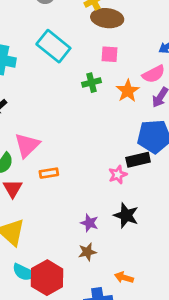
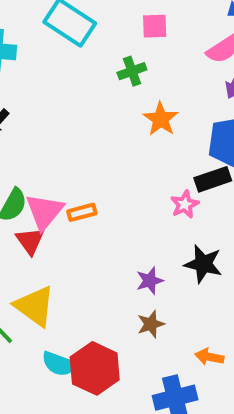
orange star: (128, 91) -> (161, 119), moved
pink triangle: (27, 145) -> (44, 212), moved
purple star: (89, 223) -> (150, 281), turned -30

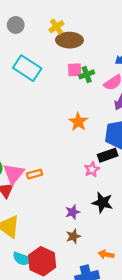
green cross: (132, 71) -> (87, 74), moved

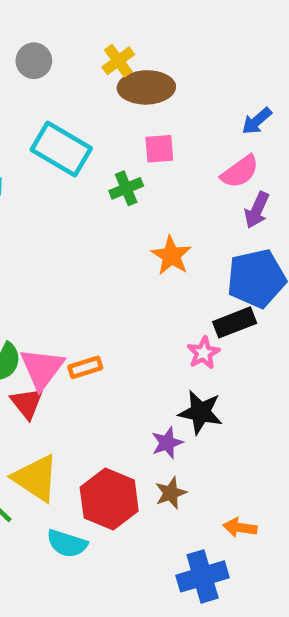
green cross: (87, 74) -> (126, 188), moved
black star: (102, 203) -> (200, 412), moved
red hexagon: (42, 261) -> (109, 499), moved

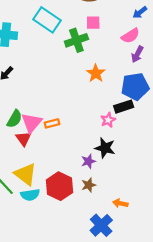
green cross: (126, 188) -> (76, 40), size x1.5
cyan semicircle: (67, 544) -> (30, 195), moved, turned -30
blue cross: (203, 576) -> (101, 225), turned -30

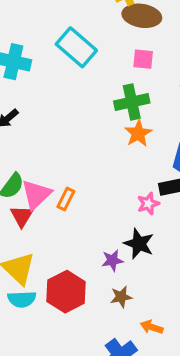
green cross: (76, 40) -> (132, 102), moved
orange rectangle: (52, 123) -> (66, 199), turned -56
brown star: (89, 185) -> (121, 297), moved

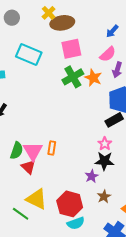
pink square: (143, 59) -> (71, 49), size x1.5
orange star: (138, 133) -> (93, 78), moved
pink star: (148, 204) -> (105, 144), moved
cyan semicircle: (22, 299) -> (76, 223), moved

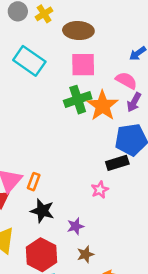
yellow cross: (49, 13) -> (44, 14), moved
pink semicircle: (108, 54) -> (126, 80), turned -120
orange star: (93, 78) -> (102, 106), size x1.4
black star: (104, 161) -> (42, 211), moved

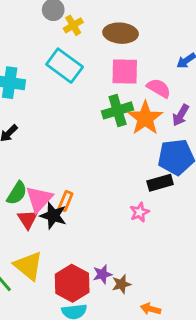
yellow cross: (44, 14) -> (73, 25), moved
pink semicircle: (126, 80) -> (159, 88), moved
black star: (42, 211) -> (53, 216), moved
purple star: (75, 226) -> (102, 274), moved

